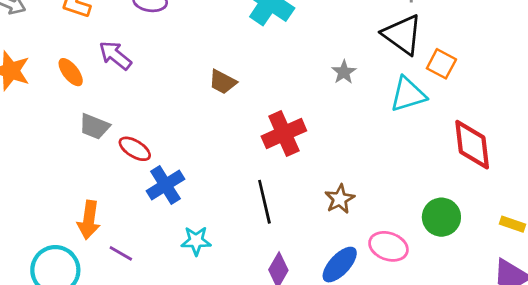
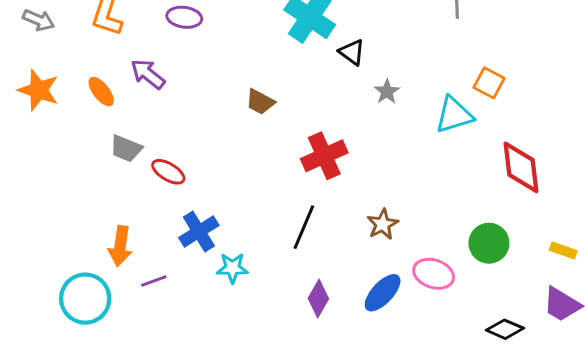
black triangle: (402, 34) -> (352, 52), moved, size x0.6
blue cross: (165, 185) -> (199, 232), moved
black line: (264, 202) -> (304, 227), turned 36
purple line: (121, 253) -> (154, 281), turned -50

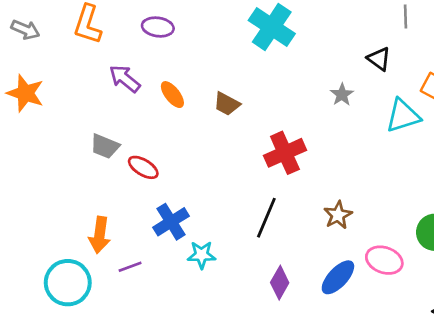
black triangle: (352, 52) -> (379, 59), moved
orange ellipse: (101, 92) -> (172, 95), moved

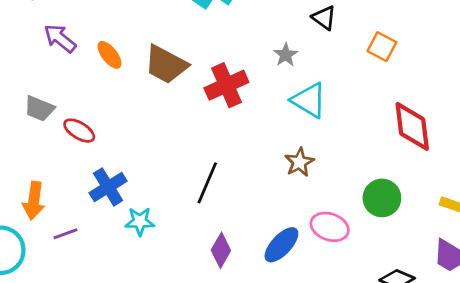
brown trapezoid: (227, 104) -> (166, 64), size x1.6
cyan triangle: (403, 116) -> (309, 100), moved, turned 48
red cross: (285, 153) -> (226, 85), moved
brown star: (338, 215) -> (299, 162), moved

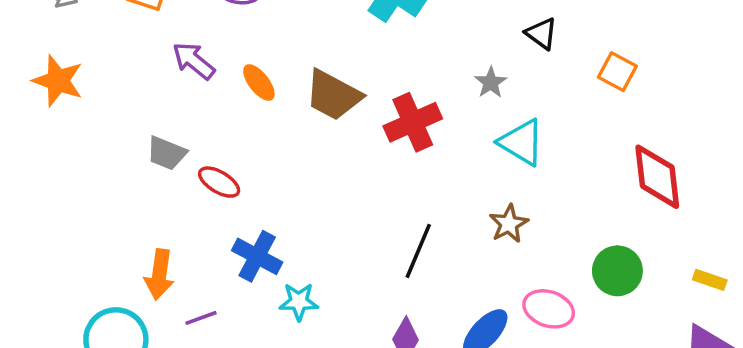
black line: (207, 183) -> (418, 251), moved
blue cross: (108, 187) -> (257, 256), turned -30

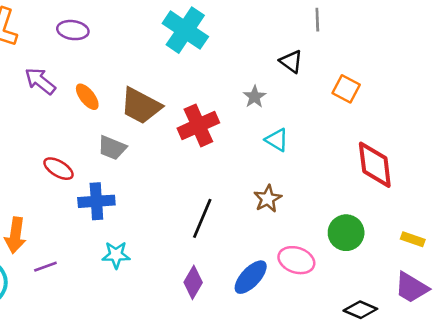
cyan triangle: (521, 142) -> (277, 140), size x0.7
gray trapezoid: (167, 153) -> (112, 148), moved
blue cross: (257, 256) -> (96, 201), moved, turned -32

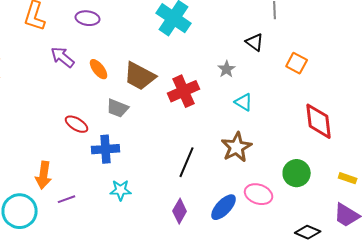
brown star: (268, 199) -> (237, 147), size x1.4

